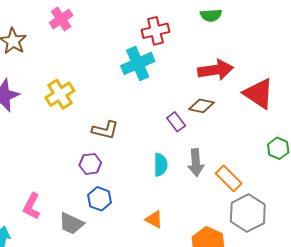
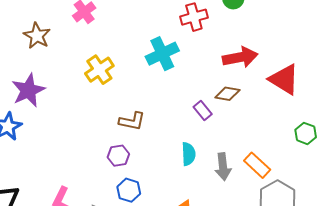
red cross: (155, 31) -> (194, 17), moved
yellow cross: (60, 94) -> (99, 70), moved
gray arrow: (196, 163) -> (223, 167), moved

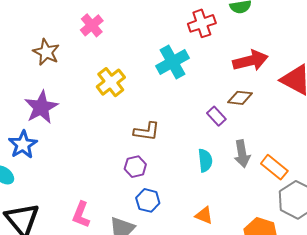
gray arrow: (223, 167) -> (242, 154), moved

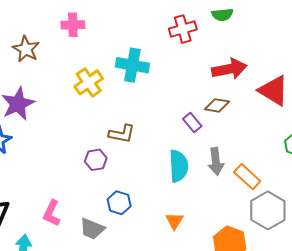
pink cross: (92, 25) -> (73, 25), turned 35
cyan cross: (172, 62) -> (132, 65), moved, turned 36
cyan semicircle: (205, 160) -> (179, 166), size x1.4
purple hexagon: (135, 167) -> (96, 160), moved
orange triangle: (204, 215) -> (174, 221), turned 36

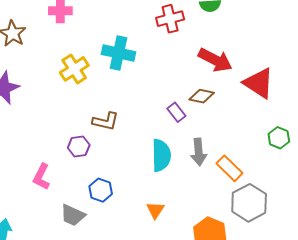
red arrow: (229, 69) -> (215, 60), turned 36
pink L-shape: (52, 213) -> (41, 177), moved

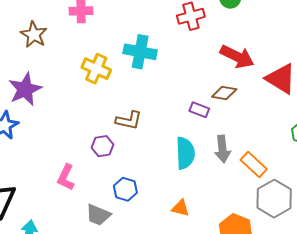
yellow cross: (74, 69) -> (96, 69), turned -32
purple rectangle: (176, 112) -> (199, 110), turned -30
orange triangle: (155, 210) -> (181, 208), turned -48

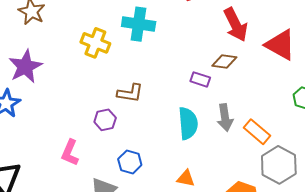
red arrow: (237, 57) -> (236, 25), turned 40

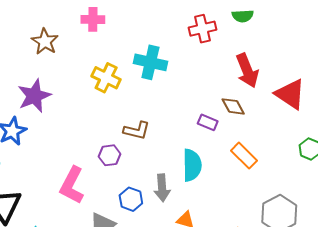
brown diamond: (224, 62) -> (233, 106), turned 50
gray arrow: (225, 118) -> (162, 188), moved
orange rectangle: (257, 132) -> (244, 156), moved
pink L-shape: (70, 153) -> (72, 185), size x1.4

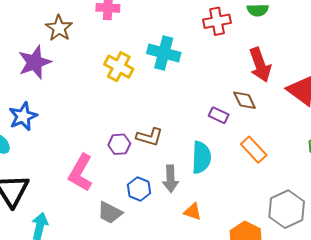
purple star: (34, 96) -> (35, 62), moved
brown L-shape: (137, 130) -> (149, 137), moved

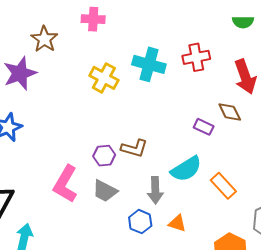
red cross: (217, 21) -> (196, 57), moved
orange rectangle: (254, 150) -> (223, 186), moved
cyan semicircle: (201, 157) -> (186, 169), turned 56
blue hexagon: (139, 189) -> (140, 222), moved
gray trapezoid: (110, 213) -> (105, 191), moved

